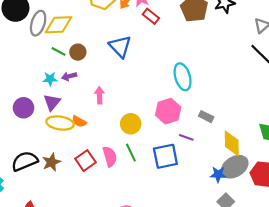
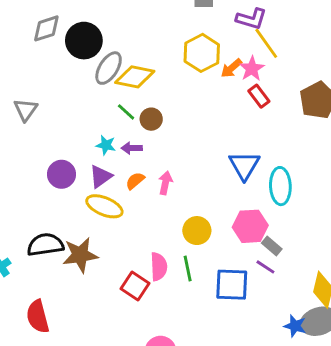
blue triangle: (120, 47) -> (244, 165), moved
gray rectangle: (206, 117) -> (272, 246), moved
orange semicircle: (79, 121) -> (135, 181), moved, turned 96
red square: (86, 161) -> (135, 286), moved, turned -36
brown star: (51, 162) -> (80, 255), size x1.4

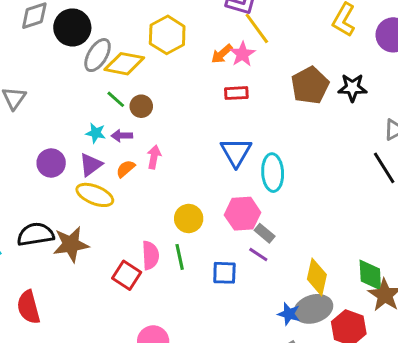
yellow hexagon: (202, 53) -> (167, 35), moved
red rectangle: (259, 96) -> (236, 93), moved, turned -55
pink arrow: (165, 183) -> (154, 157), moved
blue square: (232, 285) -> (224, 273), size x0.7

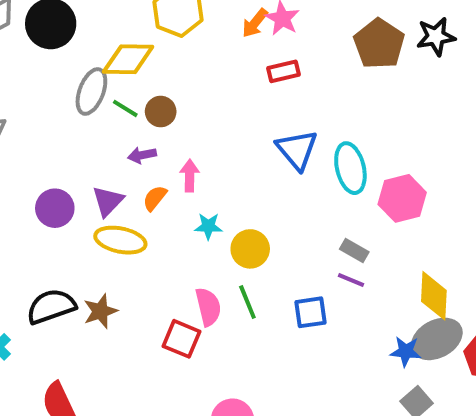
gray ellipse: (98, 55) -> (91, 91), moved
cyan star: (96, 133) -> (208, 226), moved
pink hexagon: (243, 214) -> (402, 198), moved
brown star: (71, 244) -> (100, 311), size x0.7

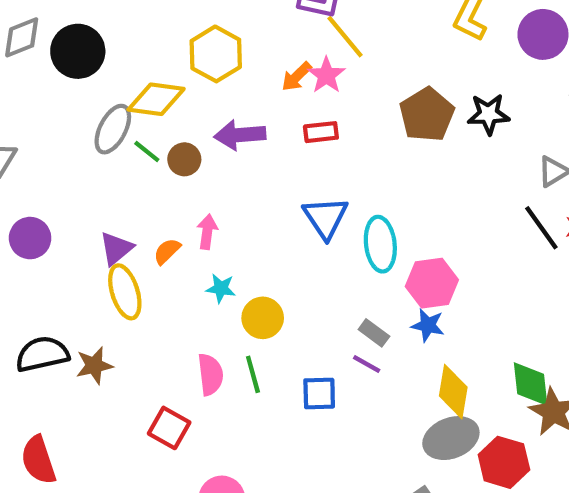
purple arrow: (142, 155) -> (240, 135), moved, size x1.6
purple circle: (55, 208) -> (30, 238), moved
yellow ellipse: (120, 240) -> (125, 292), turned 54
red square: (182, 339) -> (169, 428), moved
blue star: (406, 351) -> (428, 325), moved

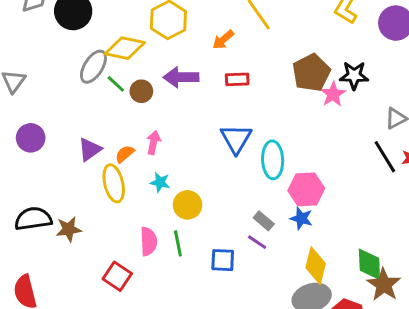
pink star: (326, 75) -> (333, 94), moved
yellow ellipse: (125, 292) -> (114, 183), moved

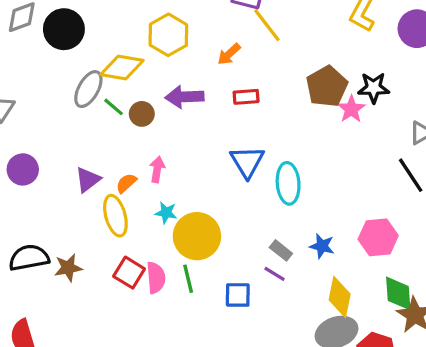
pink hexagon: (306, 189) -> (378, 237), moved
yellow circle: (187, 205) -> (197, 236), size x1.5
red square: (117, 276) -> (129, 273), moved

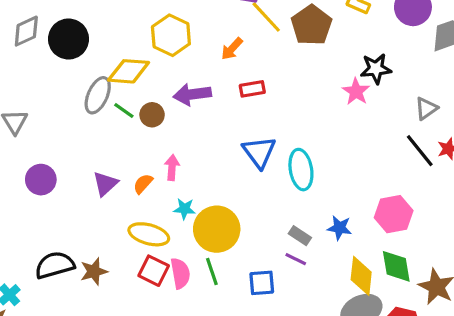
brown pentagon: (327, 86) -> (311, 25), moved
yellow ellipse: (115, 216) -> (149, 234), moved, turned -54
green diamond: (398, 293) -> (396, 266), moved

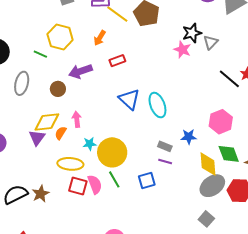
yellow diamond: (129, 71) -> (47, 122), moved
gray triangle: (426, 108) -> (211, 42), moved
green line: (124, 110) -> (40, 54), moved

